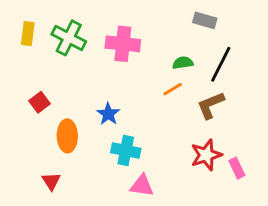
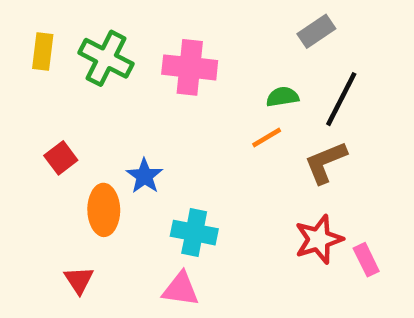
gray rectangle: (205, 20) -> (316, 31), turned -50
blue star: (108, 114) -> (144, 176), moved
pink triangle: (142, 186) -> (181, 289), moved

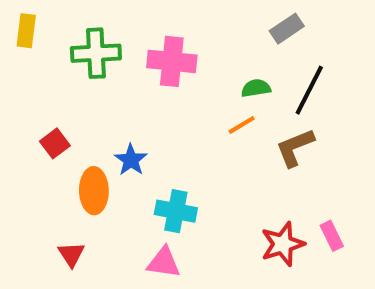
yellow rectangle: (43, 52) -> (26, 31), moved
green cross: (106, 58) -> (96, 53), turned -30
red star: (319, 239) -> (283, 244), moved

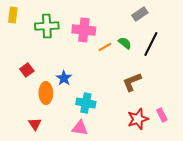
green semicircle: (256, 88) -> (125, 43), turned 48
orange line: (242, 125) -> (105, 47), moved
brown L-shape: (295, 148) -> (132, 82), moved

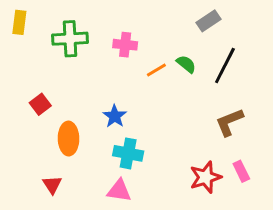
pink cross: (84, 30) -> (125, 45), size x0.7
blue star: (64, 78) -> (115, 116), moved
brown L-shape: (132, 82) -> (229, 122), moved

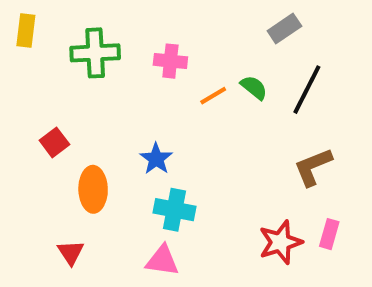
pink rectangle: (241, 171) -> (329, 234), turned 42

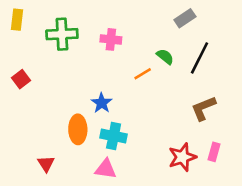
orange line: (213, 96) -> (143, 74), moved
red square: (54, 142) -> (21, 79), moved
orange ellipse: (93, 189) -> (78, 129), moved

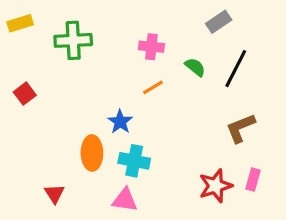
yellow rectangle: (17, 20) -> (20, 23), turned 66
pink cross: (111, 39) -> (151, 47), moved
orange line: (143, 74) -> (153, 87), moved

